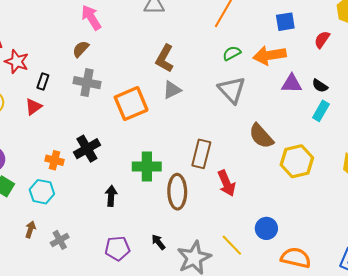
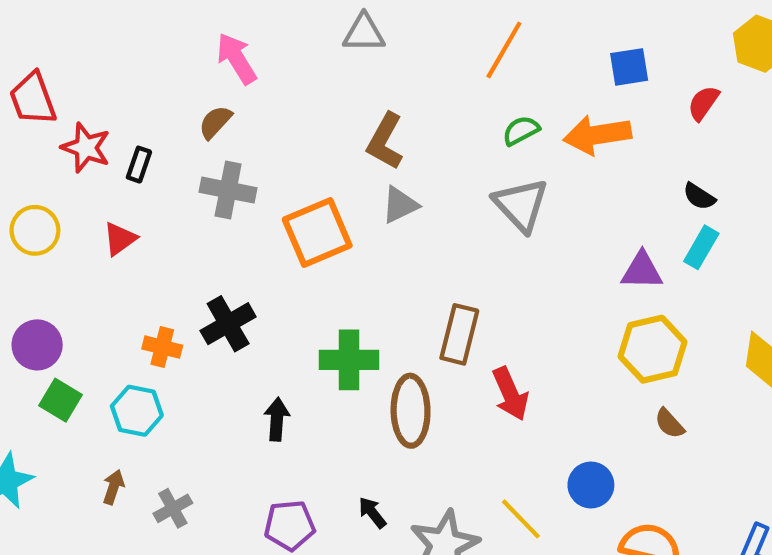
black rectangle: (43, 82) -> (139, 165), moved
purple triangle: (292, 84) -> (642, 271), moved
brown semicircle: (261, 136) -> (669, 423), moved, size x0.6

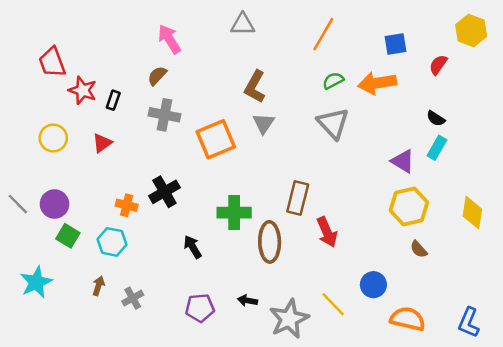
gray triangle: (400, 205) -> (263, 123), turned -30
purple triangle: (642, 271) -> (403, 161), turned 30
black arrow: (277, 419) -> (193, 247), turned -35
black arrow: (372, 513) -> (248, 301), turned -42

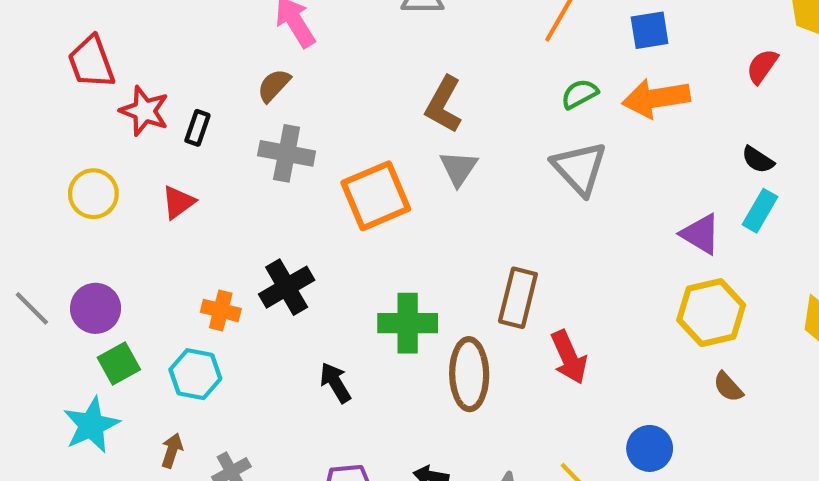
blue square: (395, 44) -> (650, 30), moved
green square: (68, 236) -> (119, 364), turned 30
cyan star: (36, 282) -> (91, 425), moved

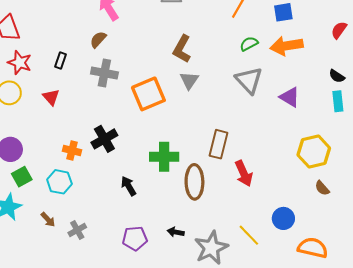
red star: (144, 111) -> (20, 63), moved
red triangle: (178, 202) -> (51, 97), turned -36
cyan rectangle: (760, 211) -> (338, 101), turned -36
purple triangle: (701, 234) -> (290, 97), moved
brown arrow: (172, 451) -> (48, 220), turned 119

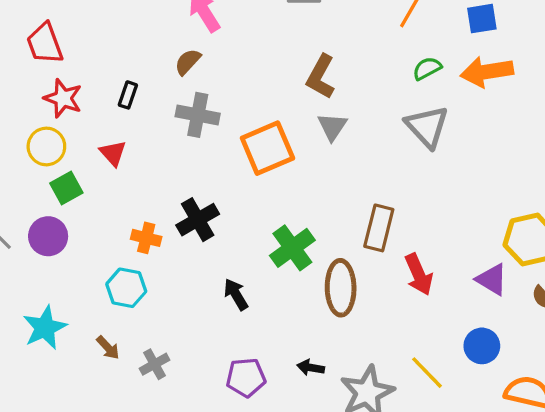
purple triangle: (290, 97) -> (492, 279), moved
green cross: (164, 157) -> (292, 248), turned -36
green square: (22, 177) -> (66, 188), moved

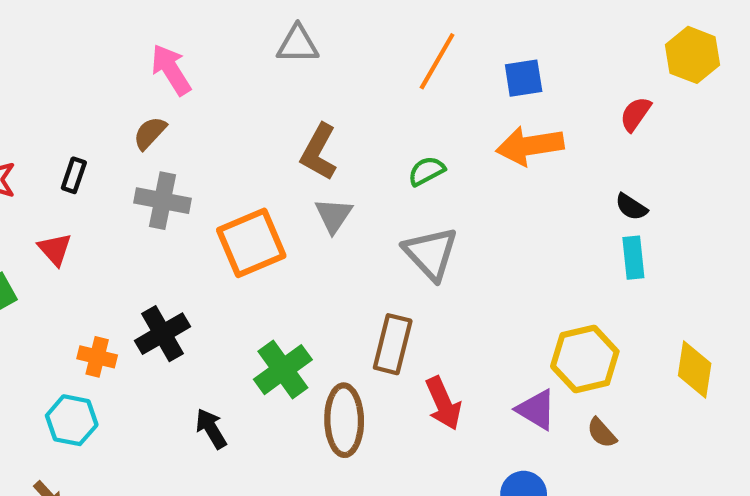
green semicircle: (427, 68) -> (426, 171), moved
gray triangle: (427, 127) -> (431, 253), moved

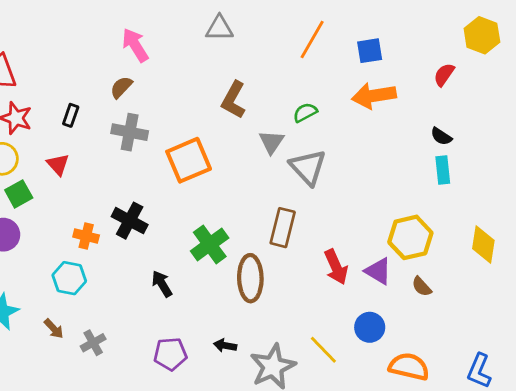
gray triangle: (334, 215) -> (271, 142), moved
black cross: (163, 334) -> (130, 221), turned -32
red arrow: (443, 403) -> (336, 267), moved

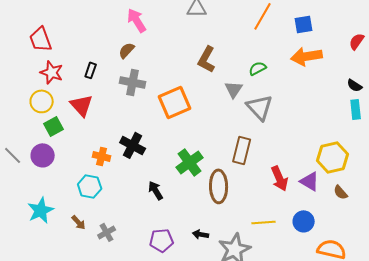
red triangle: (58, 164) -> (82, 105), size x1.4
yellow line: (323, 350) -> (264, 222), moved, turned -50

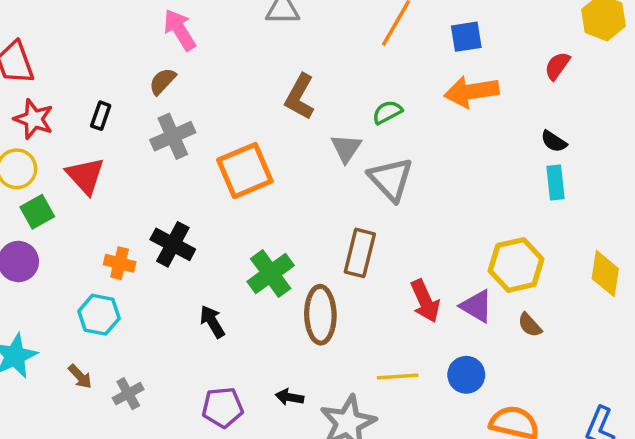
gray cross: (133, 82) -> (173, 136), turned -35

